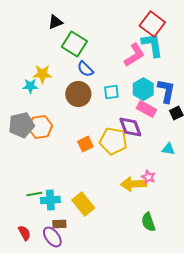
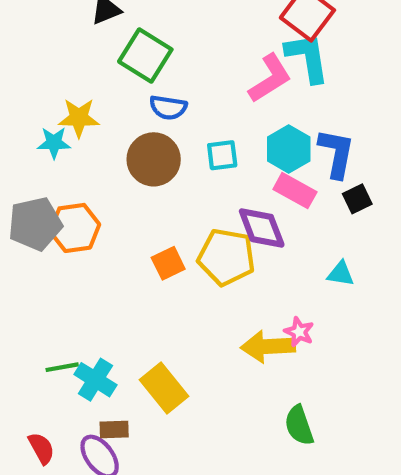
blue semicircle: (85, 69) -> (168, 107), turned -36
cyan cross: (50, 200) -> (95, 380), turned 36

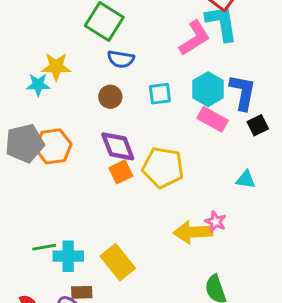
brown circle: (154, 159) -> (110, 97), size x0.6
purple diamond: (262, 228) -> (118, 146), moved
cyan cross: (95, 380) -> (68, 256), turned -32

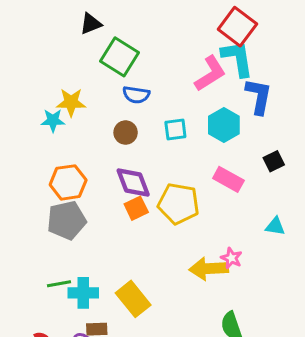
blue L-shape: (243, 92) -> (259, 96), moved
pink rectangle: (213, 119) -> (228, 179), moved
gray pentagon: (25, 143) -> (67, 220), moved
cyan triangle: (246, 179) -> (275, 226), moved

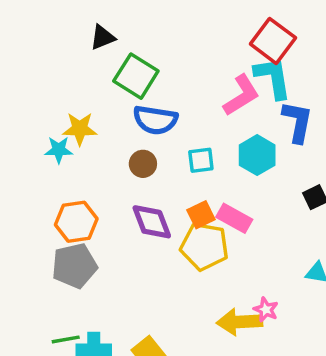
blue semicircle: (136, 95) -> (155, 120), size x1.4
pink rectangle: (228, 179) -> (234, 218), moved
orange square: (136, 208) -> (201, 215), moved

